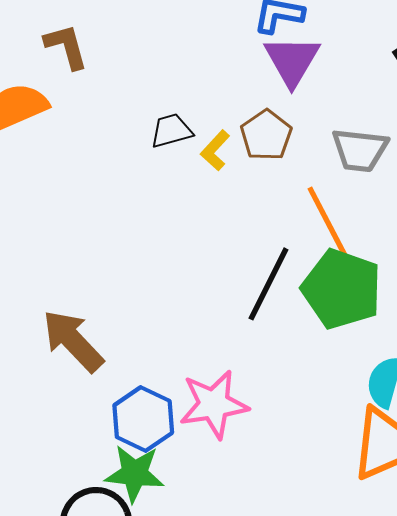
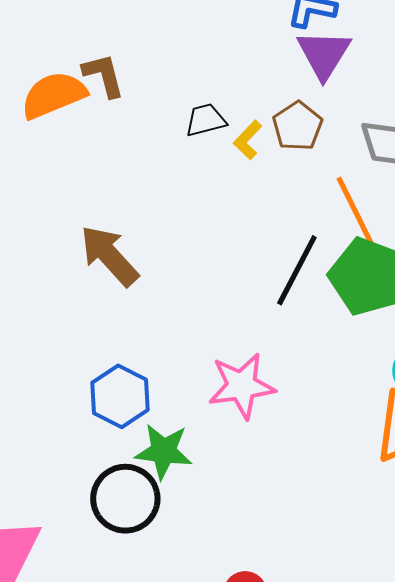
brown L-shape: (66, 46) -> (104, 75), moved
brown arrow: (73, 341) -> (109, 256), moved
blue hexagon: (143, 419) -> (120, 396), moved

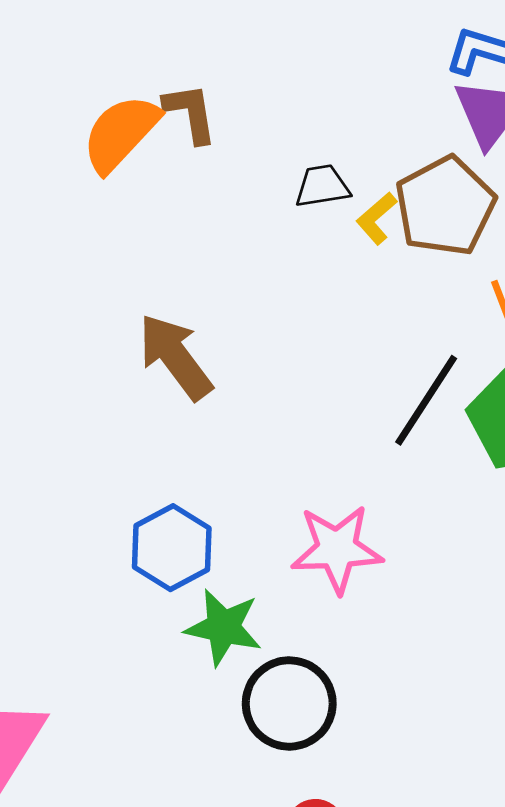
orange semicircle: (54, 95) -> (121, 133), turned -30
brown pentagon: (297, 126) -> (445, 206), size x1.5
black circle: (125, 499) -> (289, 703), moved

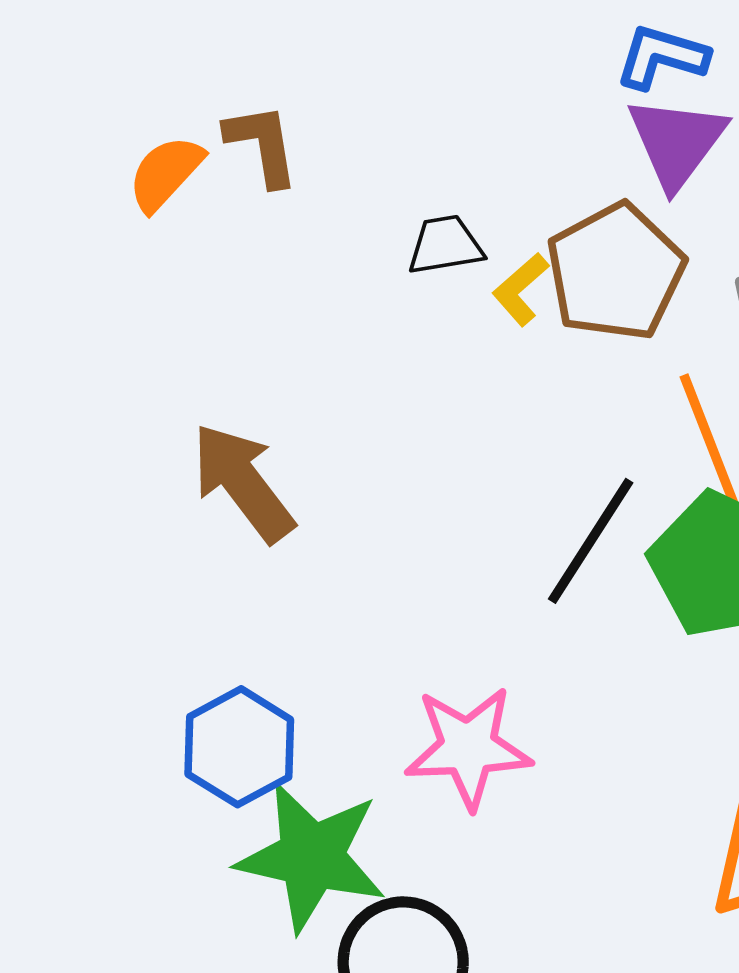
orange semicircle: (121, 133) -> (166, 173), size x0.7
green star: (223, 627) -> (311, 857), size x1.4

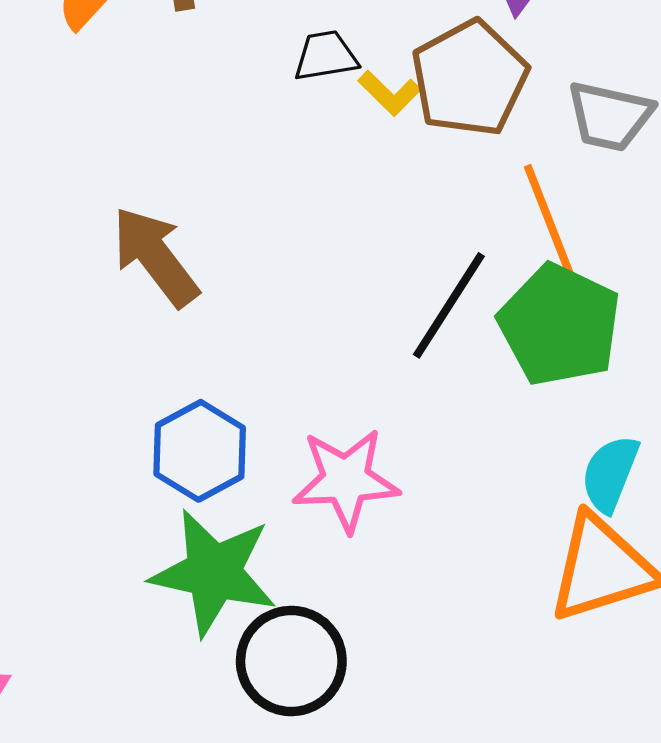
yellow L-shape: (521, 289) -> (389, 93), turned -94
blue hexagon: (239, 747) -> (200, 451), moved

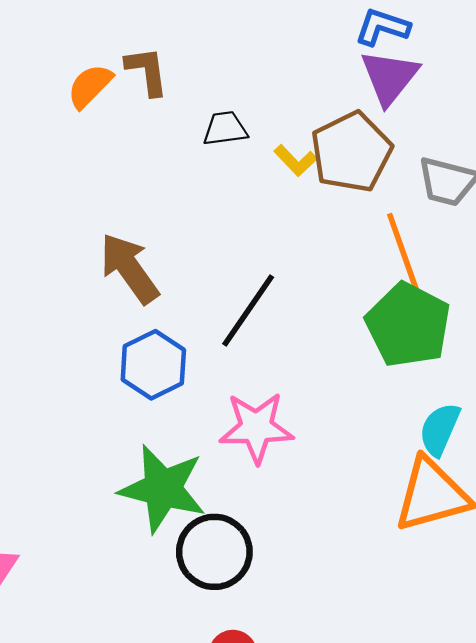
black trapezoid: (326, 56) -> (225, 129), moved
black line: (449, 305) -> (248, 311), moved
blue hexagon: (200, 451) -> (153, 365), moved

